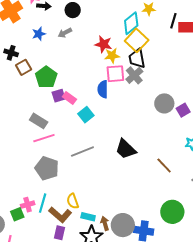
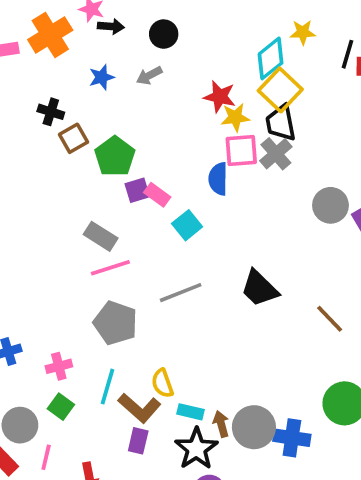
pink cross: (28, 205) -> (59, 366), moved
green square: (17, 214) -> (61, 407), turned -32

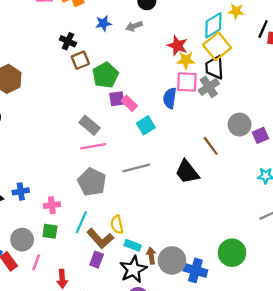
brown line: (330, 319) -> (211, 146), moved
green square: (61, 407) -> (50, 231), turned -35

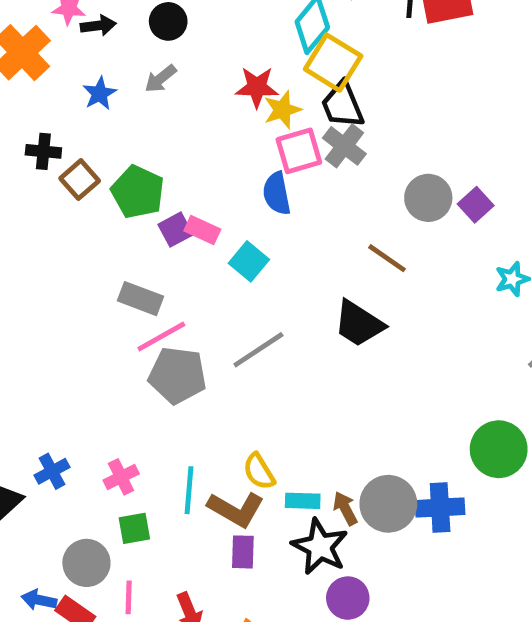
gray pentagon: (92, 182) -> (177, 375), moved

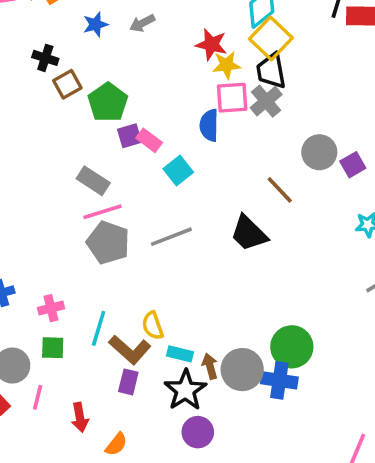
green circle: (499, 449) -> (292, 347), moved

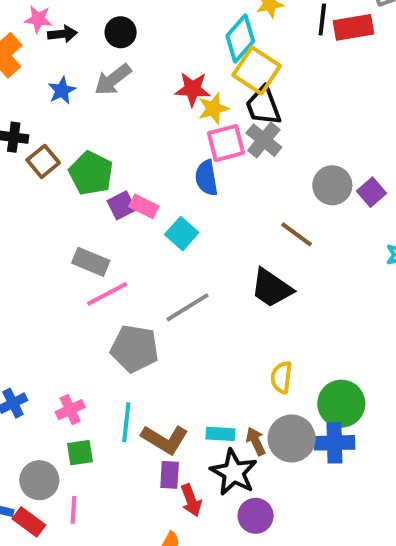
gray arrow: (142, 23) -> (113, 80), size x1.4
gray pentagon: (108, 243) -> (135, 349), moved
yellow semicircle: (153, 326) -> (281, 377), moved, turned 36
red arrow: (80, 417) -> (191, 500), moved

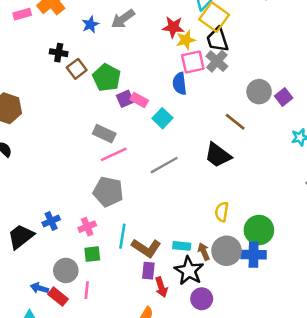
gray pentagon: (135, 349) -> (108, 192), moved

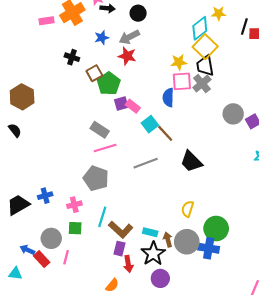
red star: (173, 27) -> (127, 56), moved
brown square: (77, 69) -> (94, 73), moved
brown line: (235, 122) -> (165, 133), moved

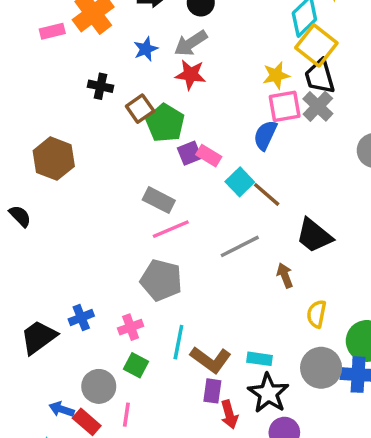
brown hexagon: (22, 97) -> (54, 159), moved
blue semicircle: (168, 98) -> (265, 135), turned 30
green square: (75, 228) -> (136, 365), turned 32
brown arrow: (168, 240) -> (285, 275), moved

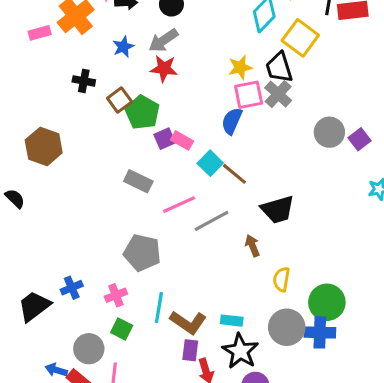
yellow square: (316, 45) -> (300, 38), moved
pink line: (171, 229) -> (179, 205), moved
black trapezoid: (314, 236) -> (278, 209), turned -54

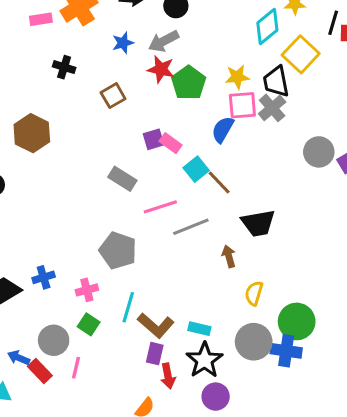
black cross: (84, 81) -> (64, 67), moved
green pentagon: (142, 112) -> (189, 83), moved

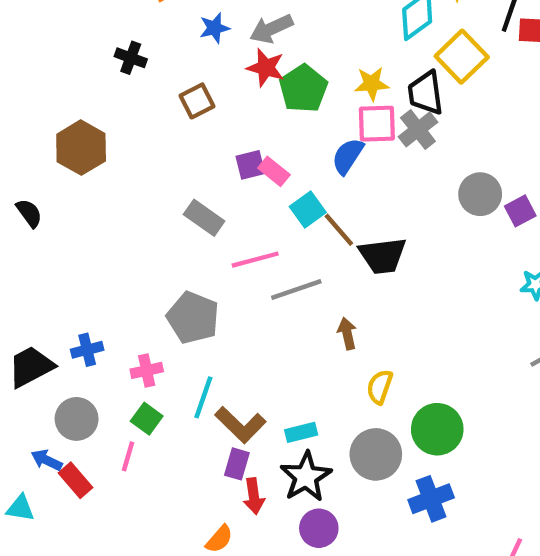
black trapezoid: (258, 223) -> (383, 256), moved
cyan rectangle: (199, 329) -> (301, 432), turned -30
gray circle: (54, 340) -> (77, 419), moved
blue cross: (286, 351) -> (431, 499), moved, turned -32
pink line: (76, 368) -> (128, 456), moved

